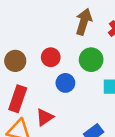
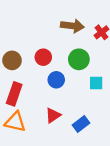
brown arrow: (84, 22) -> (72, 26), turned 80
red triangle: (45, 117) -> (53, 115), moved

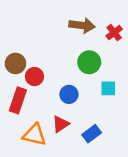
red circle: (43, 57) -> (34, 77), moved
blue circle: (56, 80) -> (69, 94), moved
orange triangle: (15, 122) -> (34, 135), moved

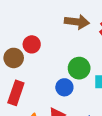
green circle: (89, 62) -> (79, 68), moved
red circle: (34, 77) -> (32, 44), moved

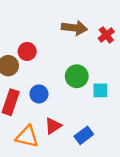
blue circle: (64, 87) -> (39, 94), moved

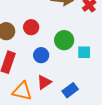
red circle: (27, 51) -> (31, 27), moved
blue circle: (39, 94) -> (41, 55), moved

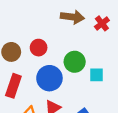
blue circle: (41, 55) -> (49, 78), size x1.5

